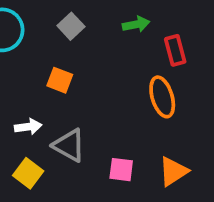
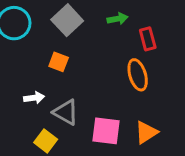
gray square: (71, 26) -> (67, 20), size x1.5
pink square: (121, 170) -> (106, 131), size x1.5
yellow square: (28, 173) -> (46, 141), moved

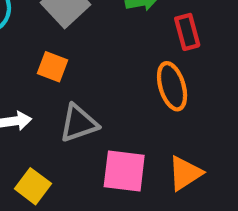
gray triangle: (66, 112) -> (79, 123), moved, turned -48

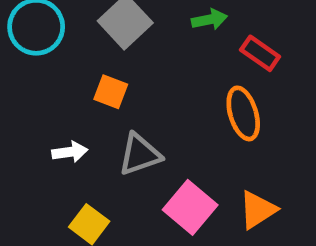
red rectangle: (187, 32) -> (260, 53), turned -40
pink square: (124, 171) -> (190, 207), turned 33

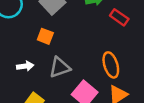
orange ellipse: (243, 113) -> (111, 65), moved

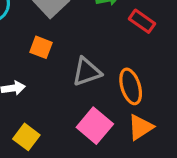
gray triangle: (60, 67) -> (87, 72), moved

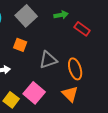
pink square: (95, 126) -> (34, 93), moved
orange triangle: (140, 127) -> (70, 94), moved, turned -42

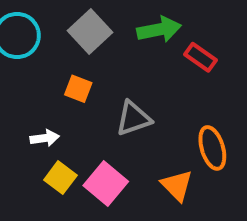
green arrow: (61, 15) -> (159, 30), size x1.5
orange ellipse: (75, 69) -> (212, 148), moved
yellow square: (11, 100) -> (60, 178), moved

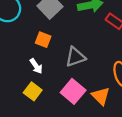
white arrow: (45, 138) -> (36, 66), moved, turned 63
pink square: (106, 183) -> (73, 91), moved

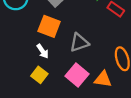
orange square: (43, 40) -> (49, 26), size x1.5
orange triangle: (101, 96) -> (103, 79), turned -36

